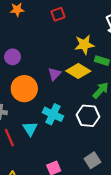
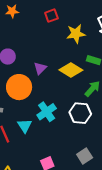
yellow star: (84, 45) -> (76, 34), moved
purple triangle: (54, 74) -> (40, 68), moved
cyan cross: (53, 114) -> (47, 112), turned 30

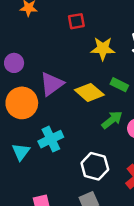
purple triangle: (40, 68) -> (52, 84), size x1.5
white hexagon: (80, 113) -> (95, 166), moved

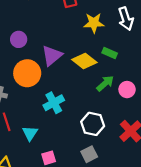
cyan triangle: (21, 152) -> (30, 133), moved

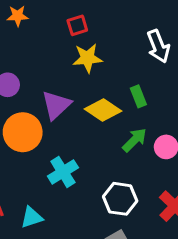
yellow star: (94, 23) -> (87, 58), moved
green rectangle: (110, 53) -> (138, 96), turned 48
cyan triangle: (30, 133) -> (32, 217), turned 42

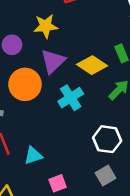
yellow star: (87, 58) -> (46, 26), moved
cyan cross: (63, 172) -> (71, 98), moved

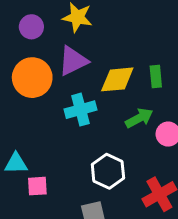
yellow diamond: (92, 65) -> (117, 79), turned -56
pink square: (58, 183) -> (37, 186), moved

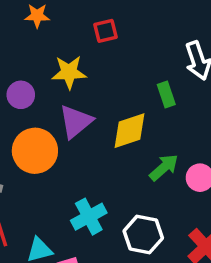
green rectangle: (156, 77) -> (166, 95), moved
cyan cross: (81, 110) -> (89, 217), moved

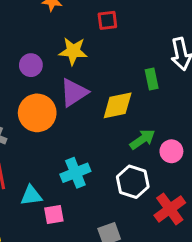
white hexagon: (143, 234) -> (133, 182), moved

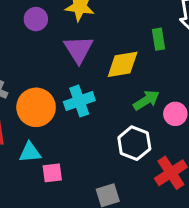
purple triangle: (74, 93) -> (78, 49), turned -32
orange circle: (37, 113) -> (36, 107), moved
cyan cross: (75, 173) -> (79, 101), moved

